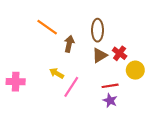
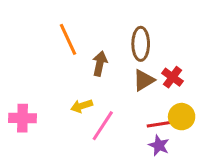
orange line: (47, 27) -> (68, 39), turned 30
yellow circle: (135, 70) -> (182, 117), moved
yellow arrow: (57, 73) -> (82, 106), turned -48

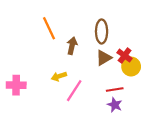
yellow circle: (182, 117) -> (131, 67), moved

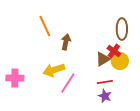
brown ellipse: (102, 31) -> (122, 29), moved
brown triangle: (104, 58) -> (103, 59), moved
yellow arrow: (59, 76) -> (54, 70), size x1.5

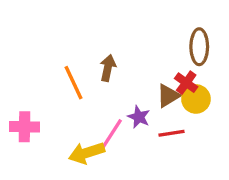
orange line: (45, 26) -> (73, 83), moved
yellow arrow: (54, 70) -> (87, 153), moved
purple star: (105, 96) -> (139, 117), moved

